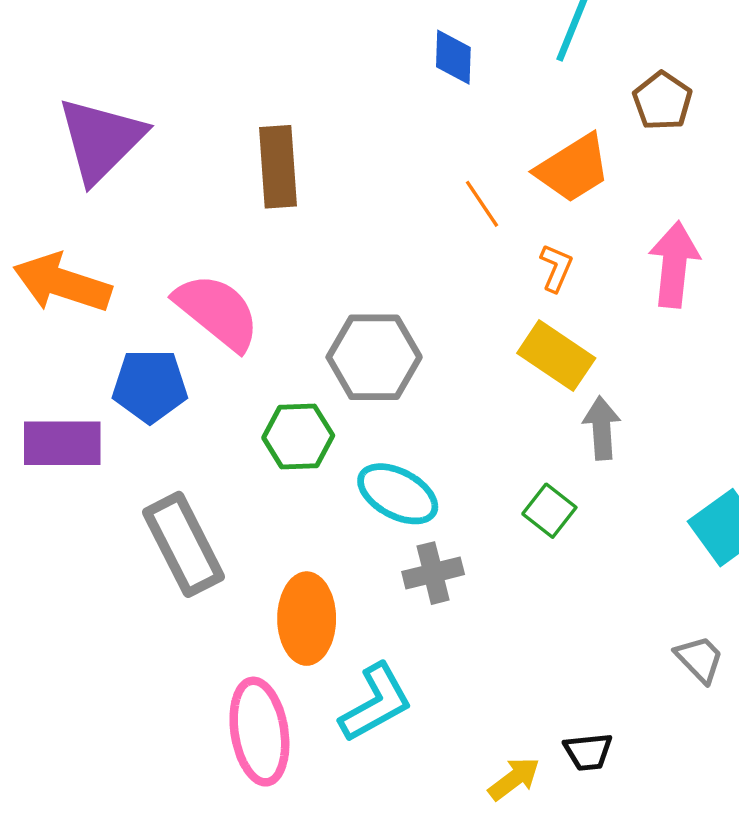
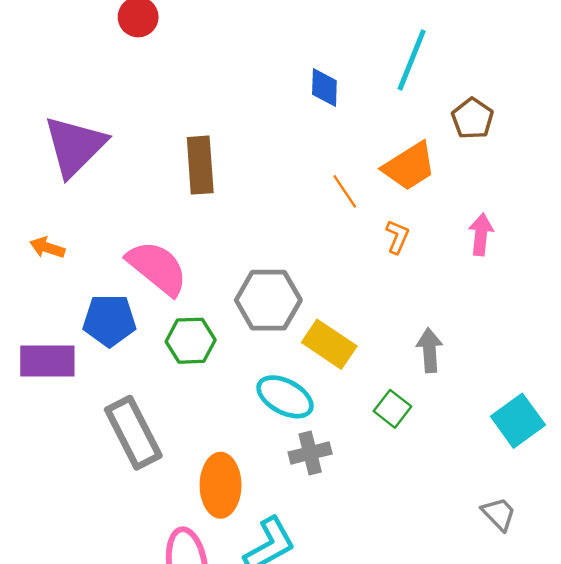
pink arrow: (674, 265) -> (481, 234), size x0.7
orange arrow: (62, 283) -> (47, 248), size x0.5
yellow rectangle: (556, 356) -> (329, 344), moved
green hexagon: (298, 436) -> (191, 341), moved

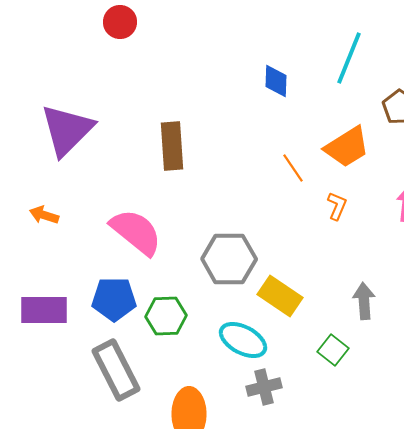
blue pentagon: (109, 320) -> (114, 299), moved
green hexagon: (191, 341) -> (166, 316), moved

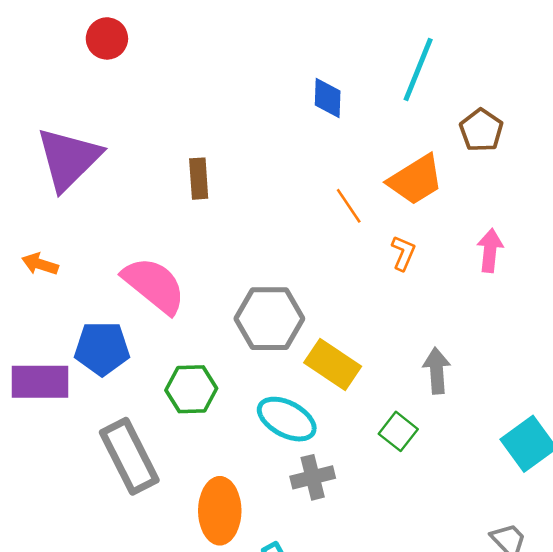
red circle: (120, 22) -> (107, 38), moved
brown rectangle: (172, 146) -> (199, 179), size x0.7
blue pentagon: (114, 299) -> (102, 348), moved

